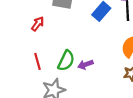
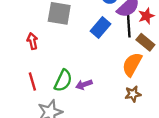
red arrow: (38, 24) -> (32, 41), turned -48

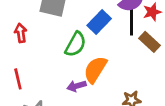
orange semicircle: (132, 64) -> (95, 70), moved
green semicircle: (63, 81) -> (76, 44), moved

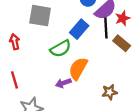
green semicircle: (76, 44) -> (61, 49), turned 35

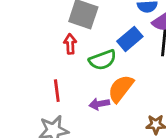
red arrow: (15, 42) -> (70, 44), moved
red line: (15, 80) -> (57, 91), moved

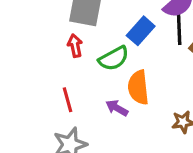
orange semicircle: (121, 89) -> (138, 87), turned -36
purple arrow: (99, 104) -> (117, 108), turned 48

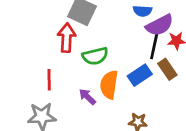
blue rectangle: (141, 31) -> (140, 75), moved
red arrow: (75, 46) -> (67, 38), size x1.5

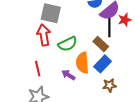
brown rectangle: (167, 69) -> (101, 44), moved
blue rectangle: (140, 75) -> (103, 64), moved

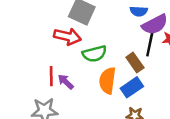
red arrow: (44, 35) -> (67, 37), turned 100
purple arrow: (68, 75) -> (66, 82), moved

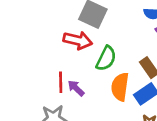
green semicircle: (94, 54) -> (106, 58), turned -50

